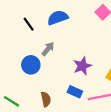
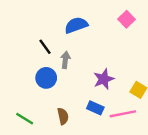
black line: (29, 24) -> (45, 47), moved
gray arrow: (48, 49) -> (65, 60), turned -32

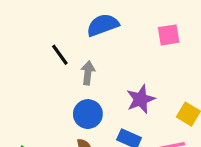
pink square: (126, 19) -> (169, 35), moved, turned 35
blue circle: (46, 78) -> (88, 114), moved

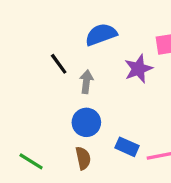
purple star: (141, 99) -> (138, 69), moved

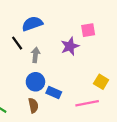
blue semicircle: (101, 35) -> (32, 24), moved
blue rectangle: (127, 147) -> (54, 93), moved

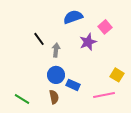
blue semicircle: (32, 24) -> (73, 17), moved
pink square: (88, 30) -> (105, 27), turned -32

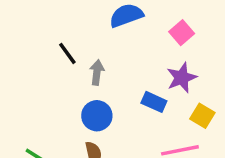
purple star: (88, 42) -> (182, 78), moved
blue rectangle: (73, 85) -> (154, 102), moved

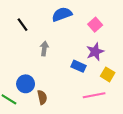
black line: (67, 53) -> (22, 25), moved
blue circle: (97, 116) -> (26, 84), moved

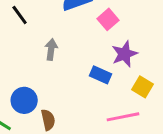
pink square: (95, 25) -> (108, 19), moved

